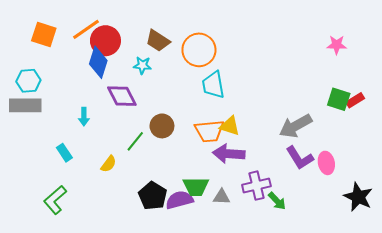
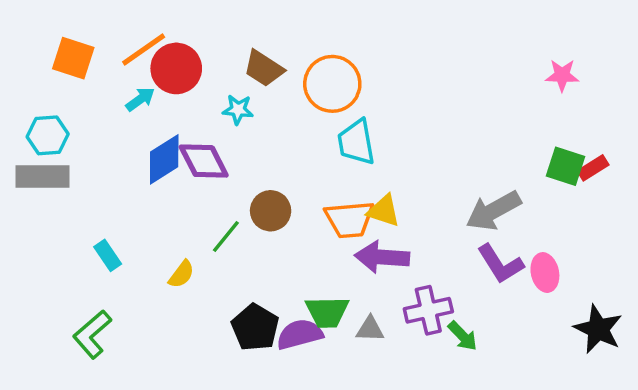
blue diamond: (98, 62) -> (164, 159), moved, turned 40
cyan arrow: (84, 117) -> (140, 99), moved, turned -126

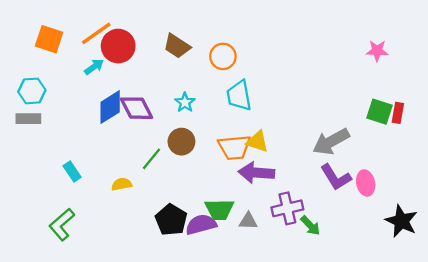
orange circle: (332, 84) -> (223, 56), size x0.7
cyan star: (238, 110) -> (185, 102), moved, turned 30
red rectangle: (593, 168) -> (398, 113), turned -48
gray rectangle: (42, 176) -> (28, 119), size x0.7
yellow semicircle: (181, 274) -> (122, 184), turned -138

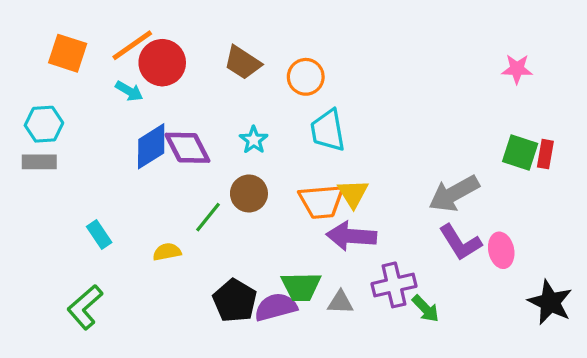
cyan arrow: (94, 67) -> (129, 91), turned 66
yellow triangle: (257, 142) -> (353, 194), turned 40

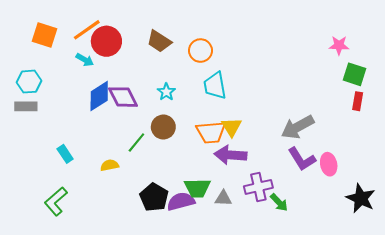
green square: (520, 153) -> (354, 74), moved

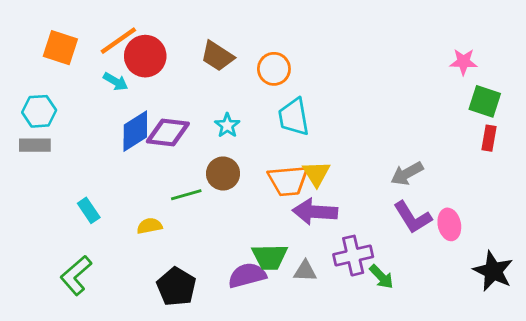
purple diamond: (123, 97) -> (168, 132), turned -56
gray arrow: (298, 127) -> (407, 174), size x0.7
green line: (136, 143) -> (186, 195), turned 35
black pentagon: (154, 197) -> (176, 287), moved

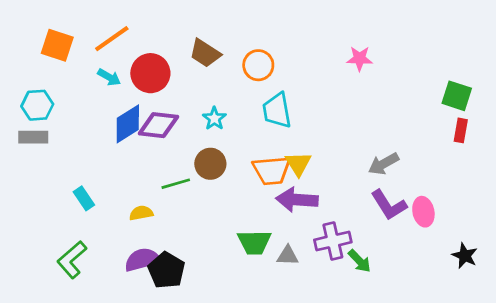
red circle: (145, 56) -> (150, 73), moved
pink star: (463, 62) -> (360, 59), moved
black star: (493, 271) -> (465, 256), size x0.7
purple semicircle: (247, 275) -> (142, 260), moved

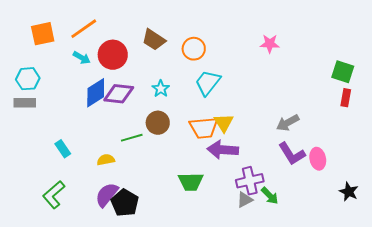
orange square: (57, 45) -> (43, 34), turned -30
cyan trapezoid: (277, 110) -> (208, 83), turned 48
gray triangle: (288, 256) -> (245, 200), moved, turned -30
purple semicircle: (142, 260) -> (107, 195), turned -36

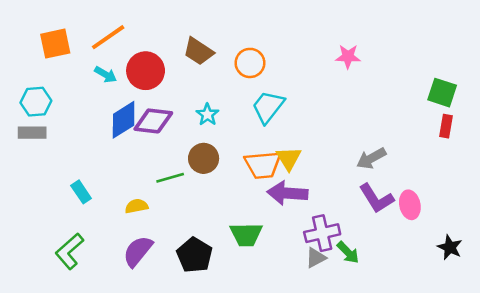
black pentagon: (125, 203) -> (195, 255), moved

